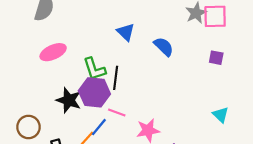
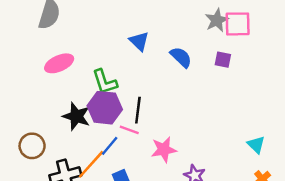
purple square: (216, 58) -> (223, 60), moved
black line: (116, 78) -> (138, 110), moved
cyan triangle: (221, 115) -> (256, 145), moved

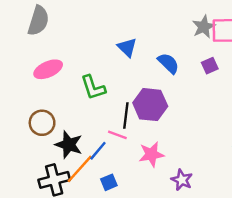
purple square: (223, 60) -> (210, 66), turned -35
purple hexagon: (105, 108) -> (150, 105), moved
black star: (76, 116) -> (69, 145), moved
brown circle: (32, 146) -> (42, 123), moved

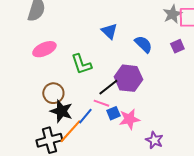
black line: (126, 115) -> (108, 87), turned 45
brown circle: (42, 123) -> (53, 93), moved
blue square: (109, 182) -> (113, 113), moved

